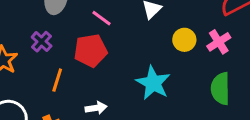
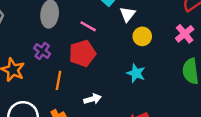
yellow circle: (184, 40) -> (142, 36), moved
cyan star: (153, 83) -> (136, 73), size x0.7

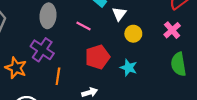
purple cross: (42, 51) -> (42, 50), size x1.5
red pentagon: (82, 53) -> (98, 57), moved

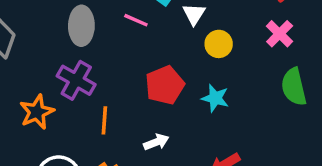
pink line: (84, 26) -> (136, 20), moved
orange star: (16, 68) -> (37, 112), turned 30

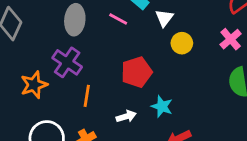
cyan star: (215, 98) -> (162, 106), moved

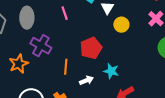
pink line: (118, 19) -> (65, 13), moved, turned 48
gray ellipse: (75, 20) -> (27, 18), moved
orange line: (87, 96) -> (66, 67), moved

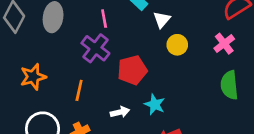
purple cross: (41, 46) -> (95, 48), moved
orange line: (66, 67) -> (79, 90), moved

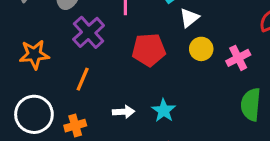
pink cross: (224, 44) -> (238, 58), moved
purple cross: (95, 48) -> (89, 32), moved
red pentagon: (132, 70) -> (149, 50), moved

